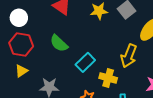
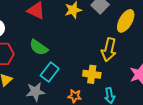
cyan rectangle: (85, 62) -> (50, 72), moved

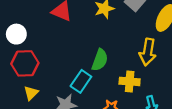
green semicircle: (39, 47) -> (100, 60), moved, turned -102

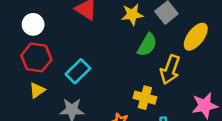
green semicircle: (100, 60) -> (147, 45), moved
cyan rectangle: (81, 81) -> (78, 71), moved

